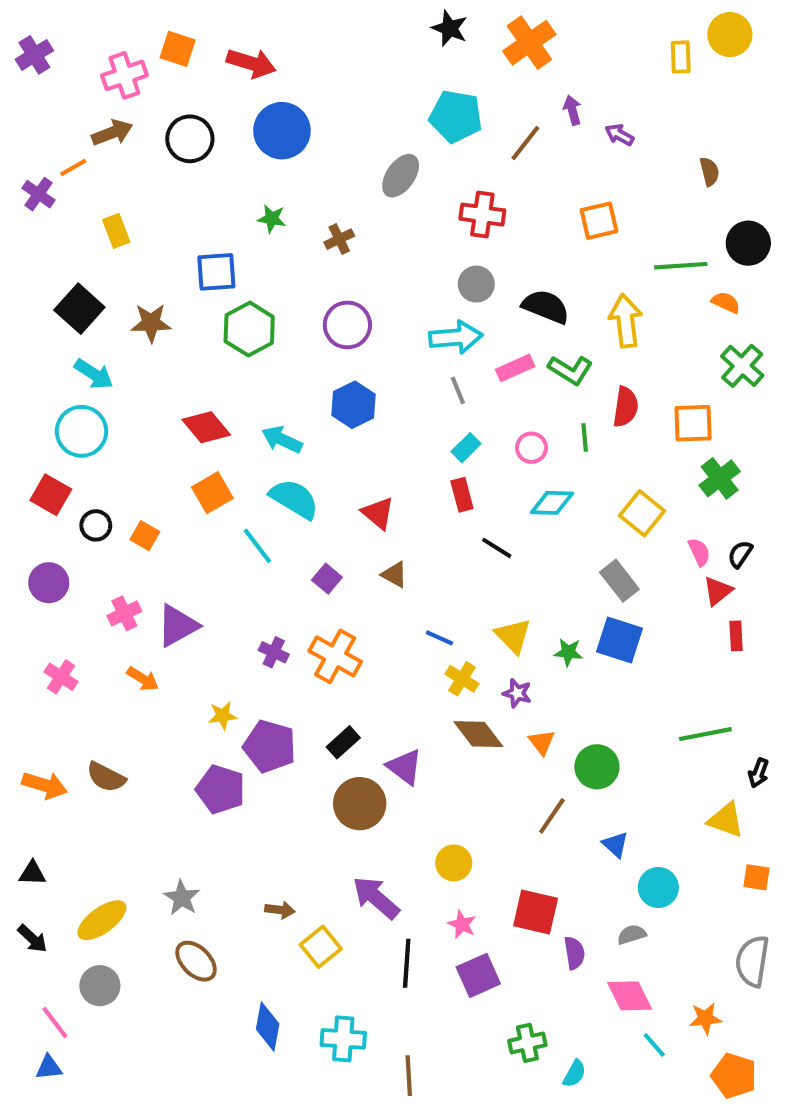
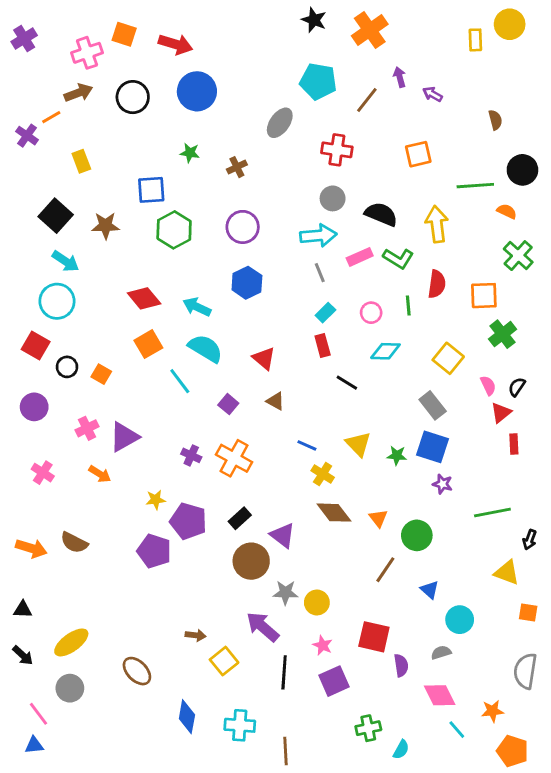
purple star: (517, 693) -> (443, 484), moved
gray star: (182, 898) -> (285, 593), moved, turned -30

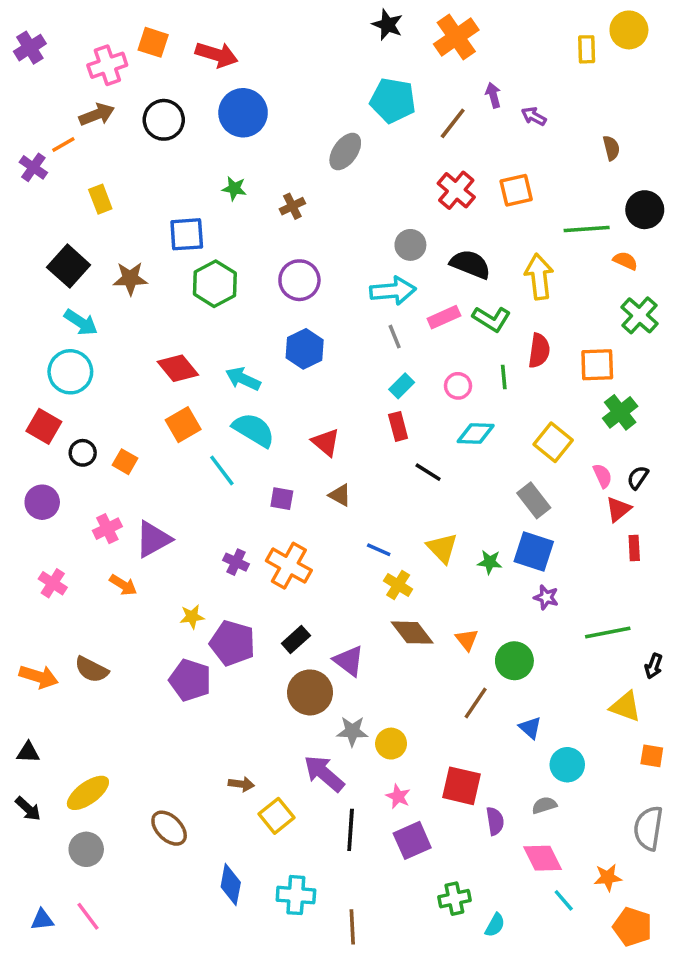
red cross: (337, 150) -> (456, 190), moved, turned 32
purple square: (228, 404) -> (282, 499), turned -30
pink line: (38, 714) -> (88, 916), moved

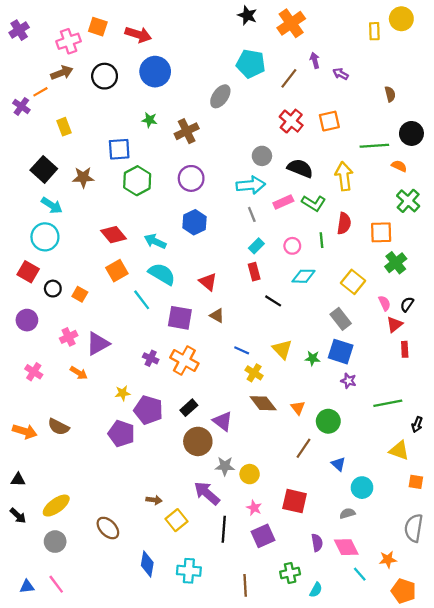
brown cross: (292, 206) -> (187, 131), size x1.5
purple square: (282, 499) -> (180, 318), size x1.6
purple semicircle: (495, 821) -> (317, 543), moved
brown line: (352, 927) -> (245, 585), moved

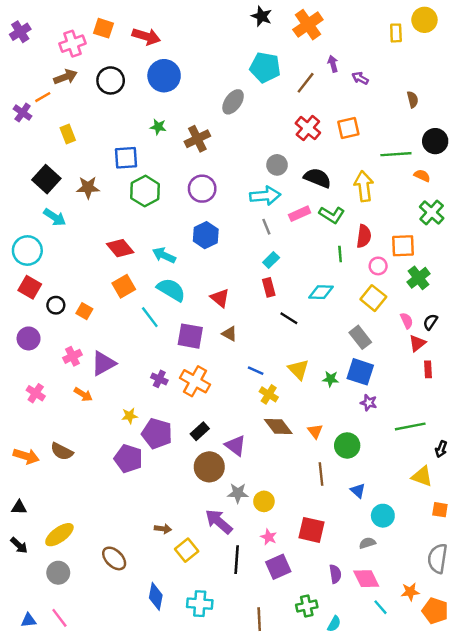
cyan circle: (45, 237) -> (27, 250), moved
pink circle: (292, 246) -> (378, 266), moved
brown line: (304, 448) -> (321, 474), turned -40
orange pentagon: (404, 591) -> (435, 611), moved

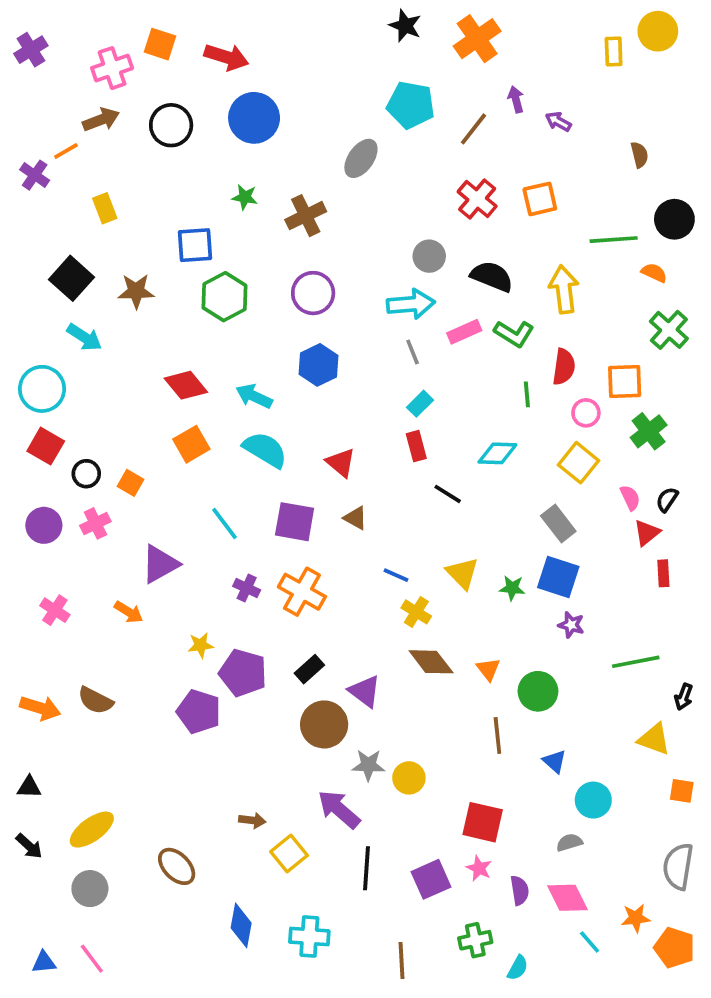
cyan line: (150, 317) -> (225, 523), moved
pink cross: (73, 356) -> (95, 523), moved
pink star: (269, 537) -> (479, 868), moved

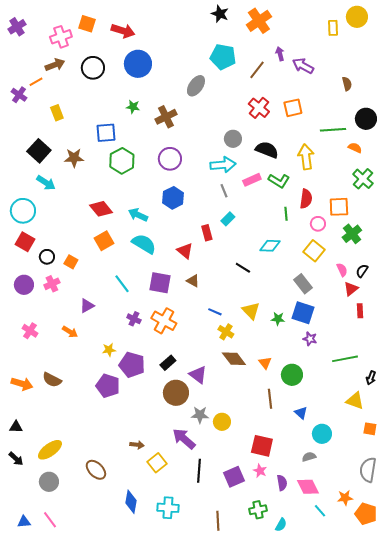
purple arrow: (558, 122) -> (303, 66), size x1.5
red rectangle: (416, 446) -> (207, 233), moved
purple triangle: (160, 564) -> (87, 306), size x0.7

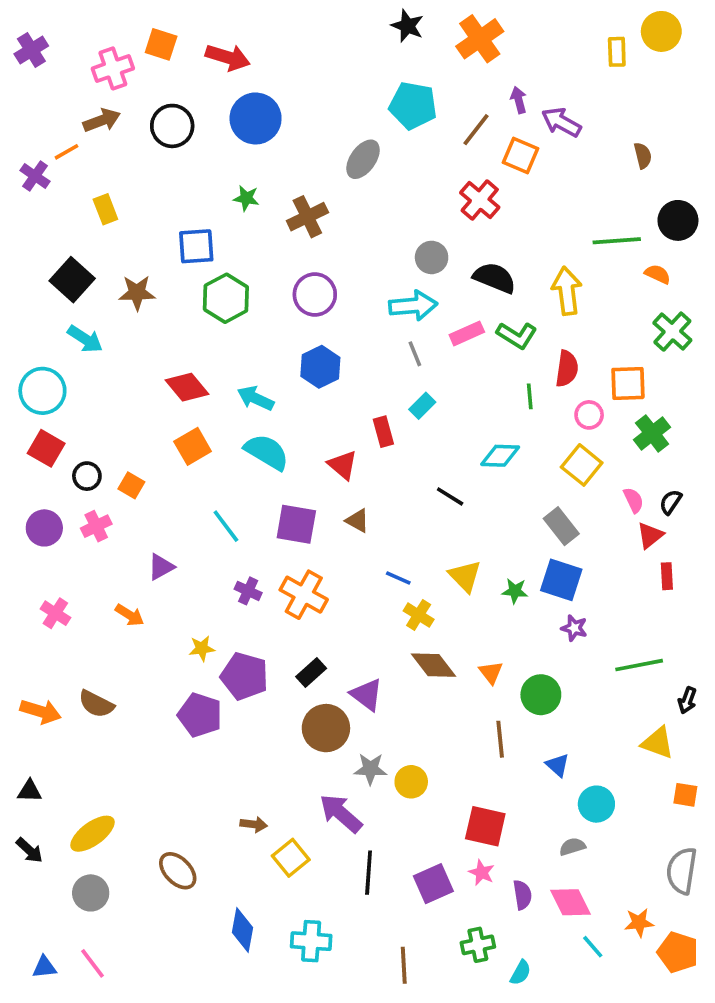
orange square: (293, 108) -> (520, 156), moved, turned 36

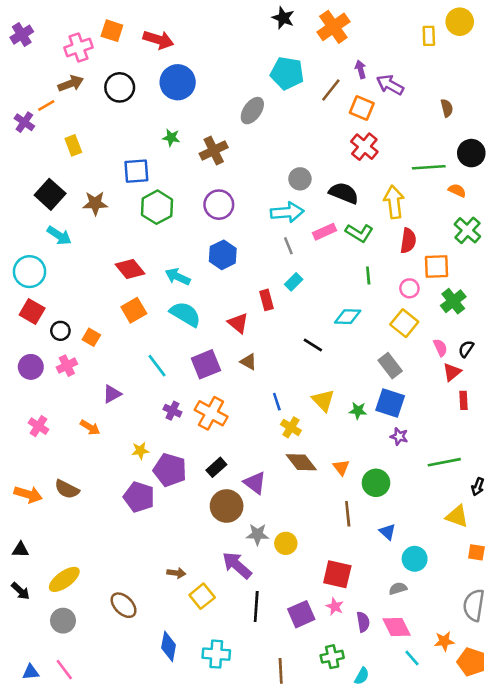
red cross: (480, 200) -> (364, 147), moved
red semicircle: (567, 369) -> (408, 241), moved
purple square: (296, 524) -> (206, 364), turned -32
blue line: (398, 578) -> (277, 402), turned 48

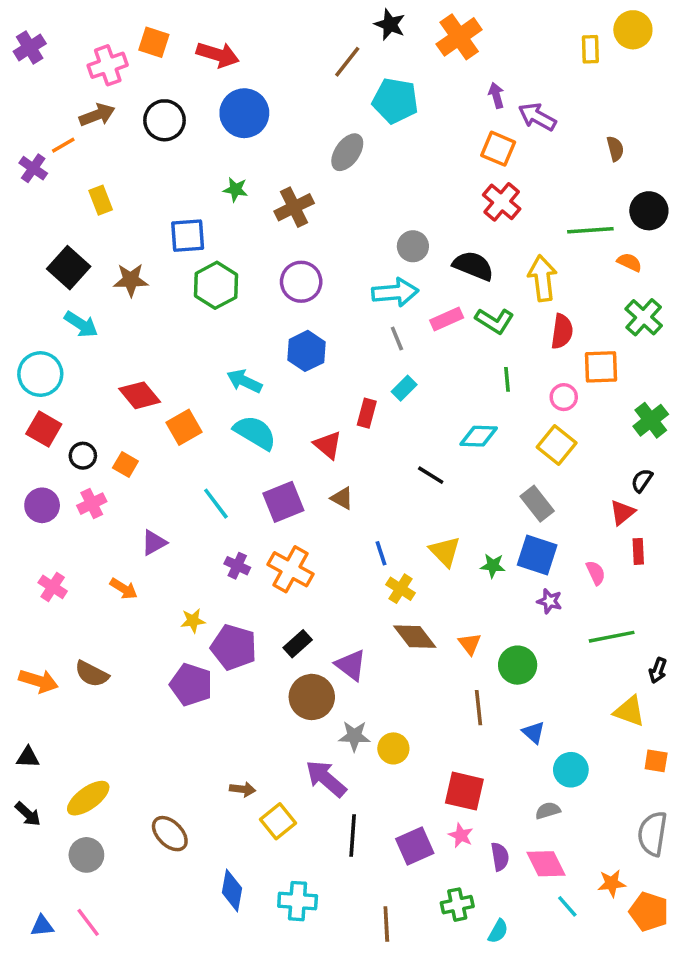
brown line: (331, 90) -> (347, 62), moved
red diamond: (130, 269) -> (140, 395), moved
red rectangle: (266, 300) -> (367, 413), turned 30
green cross: (453, 301) -> (651, 420), moved
pink semicircle: (440, 348) -> (596, 573), moved

